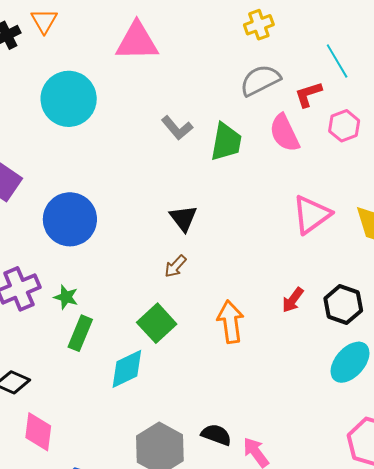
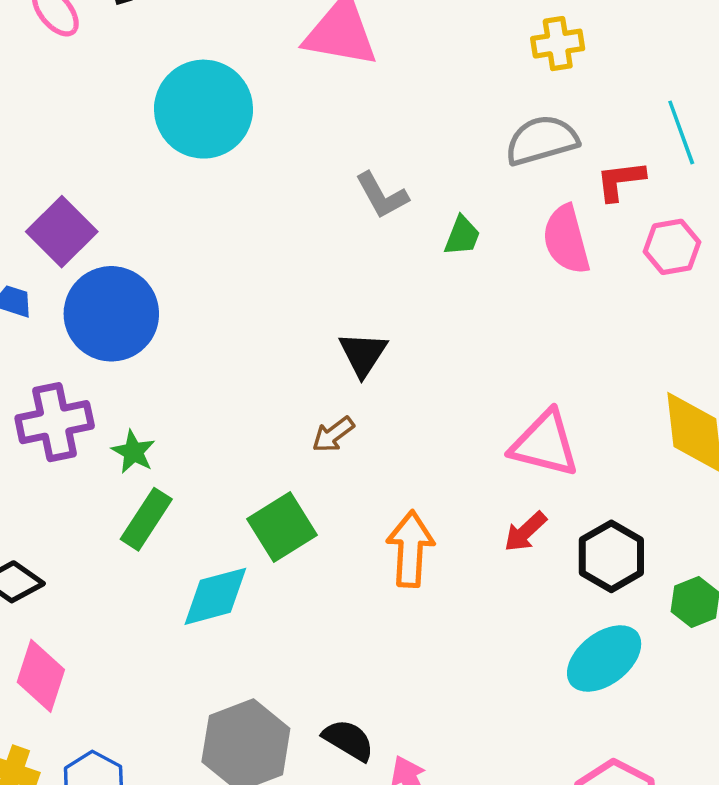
green trapezoid: (226, 142) -> (462, 236), size x0.6
pink triangle: (312, 215) -> (545, 444), moved, turned 39
blue circle: (70, 219) -> (111, 314), moved

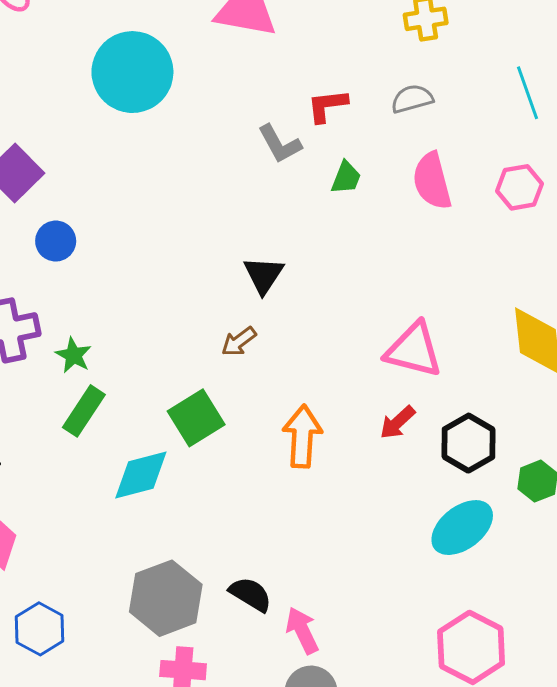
gray semicircle: (542, 140) -> (412, 99), size x0.7
red L-shape: (620, 181) -> (327, 106), moved
blue circle: (111, 314) -> (56, 241), size x0.5

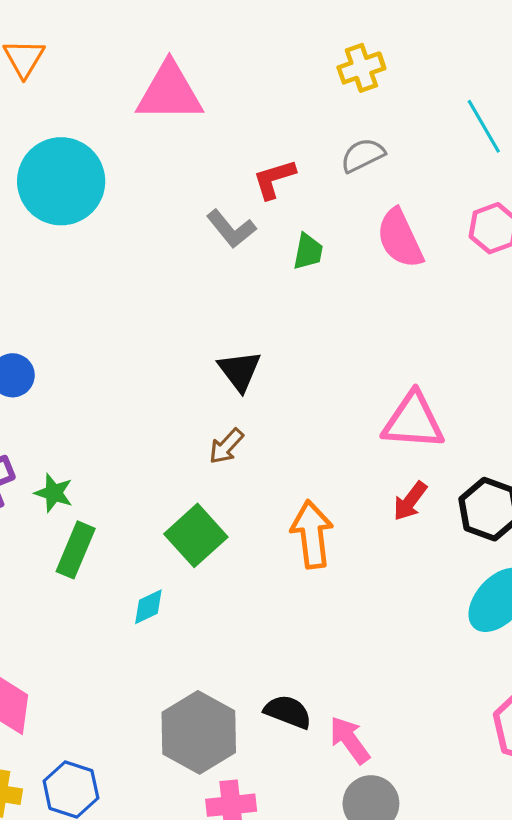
cyan diamond: (141, 475) -> (148, 607), size x0.6

